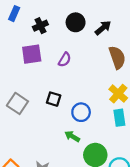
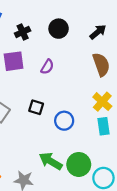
black arrow: (103, 28) -> (98, 32), moved
green arrow: (72, 136) -> (51, 161), moved, size x1.5

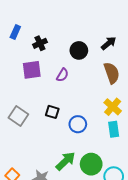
black circle: (59, 29) -> (79, 50), moved
green arrow: (51, 161) -> (66, 161), turned 105

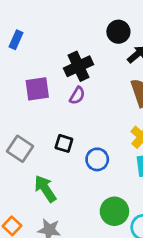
black cross: (40, 43) -> (79, 66), moved, size x1.5
black circle: (79, 50) -> (118, 32), moved
green arrow: (66, 161) -> (45, 189), moved, turned -80

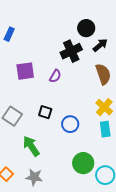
black cross: (79, 66) -> (71, 51), moved

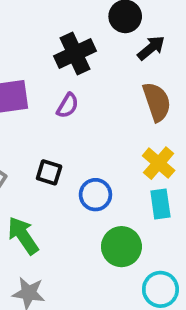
black cross: (71, 51) -> (75, 54), moved
green circle: (83, 163) -> (121, 247), moved

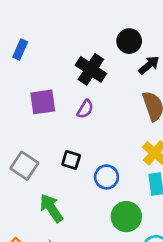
black cross: (75, 54) -> (91, 69), turned -32

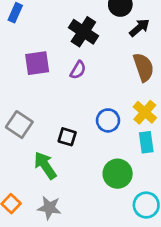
black square: (71, 160) -> (67, 137), moved
blue circle: (106, 177) -> (108, 120), moved

